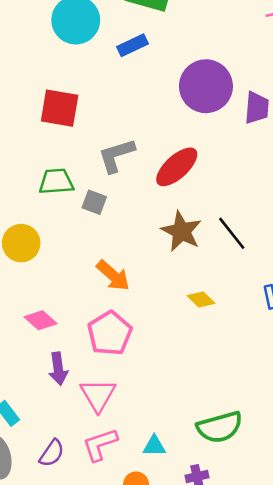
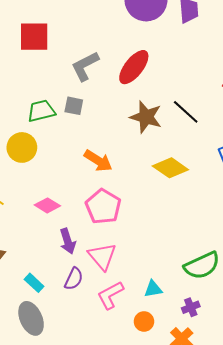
green trapezoid: (56, 182) -> (41, 111), moved
yellow diamond: (201, 299) -> (170, 168), size x1.6
purple semicircle: (52, 453) -> (74, 279), moved

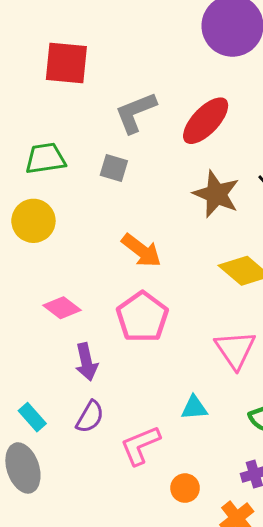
green trapezoid: (41, 111) -> (45, 158), moved
pink triangle: (102, 256) -> (235, 350), moved
cyan triangle: (153, 289) -> (194, 408), moved

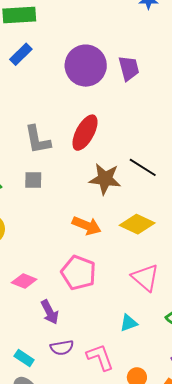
gray L-shape: (135, 112) -> (37, 140), turned -64
orange arrow: (141, 250) -> (87, 226), moved
purple semicircle: (90, 417) -> (62, 348), turned 65
pink L-shape: (140, 445) -> (100, 357), turned 108

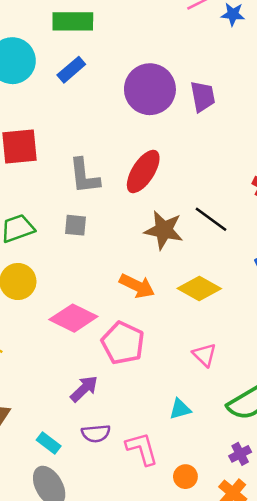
pink triangle: (145, 278) -> (204, 355), size x0.7
pink diamond: (24, 281) -> (73, 318), moved, size x1.5
purple arrow: (50, 312) -> (84, 389), turned -110

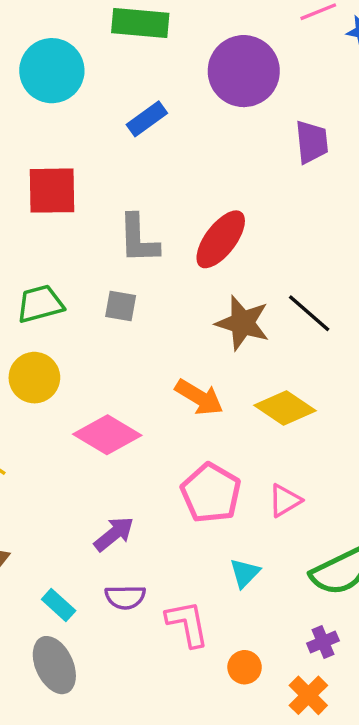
blue rectangle: (71, 70) -> (147, 119), moved
purple circle: (150, 89) -> (244, 71), moved
pink pentagon: (123, 343) -> (211, 493), moved
pink triangle: (204, 355) -> (285, 500), turned 40
cyan triangle: (180, 409) -> (245, 573), turned -35

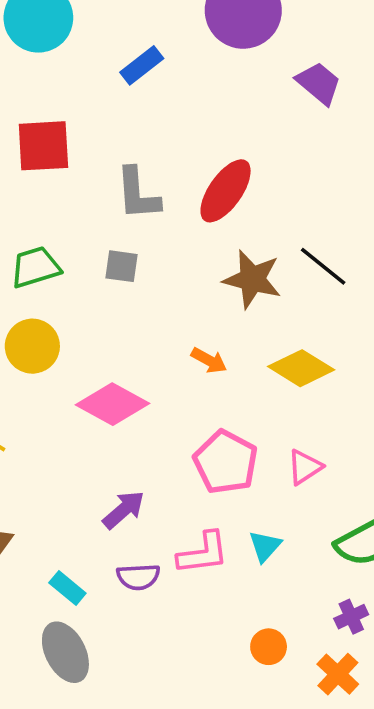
purple trapezoid: (312, 142) -> (319, 83), turned -42
orange arrow: (199, 397) -> (209, 360), size x0.7
pink L-shape: (187, 624) -> (203, 553), moved, turned 96

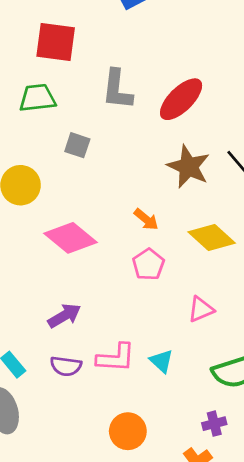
gray square: (121, 266) -> (77, 145), moved
green trapezoid: (35, 267) -> (37, 98), moved
pink pentagon: (226, 462) -> (148, 264), moved, size x0.7
cyan triangle: (265, 546) -> (161, 361), turned -40
orange circle: (269, 647) -> (128, 431), moved, size x1.4

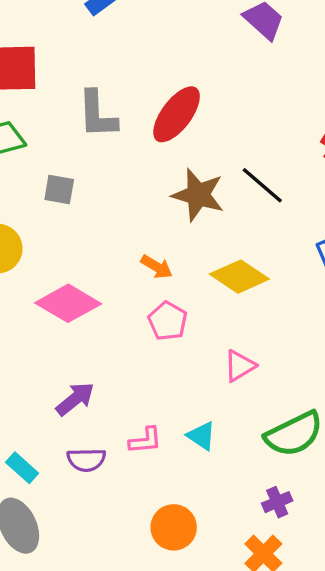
pink L-shape: (116, 358) -> (145, 440), size x0.7

